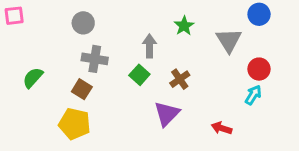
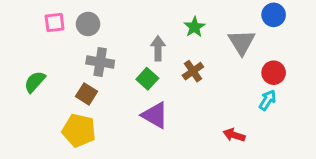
pink square: (14, 16) -> (55, 22), moved
brown cross: (180, 79) -> (193, 71), moved
purple triangle: (167, 114) -> (155, 115), moved, turned -44

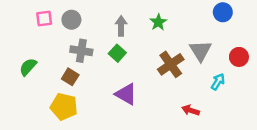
gray triangle: (242, 42) -> (200, 51), moved
gray arrow: (158, 48) -> (121, 26), moved
brown cross: (193, 71) -> (171, 64), moved, size x1.5
red circle: (274, 73) -> (239, 57), moved
green square: (147, 79) -> (117, 53), moved

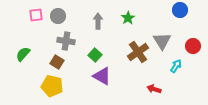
green square: (117, 53) -> (95, 55), moved

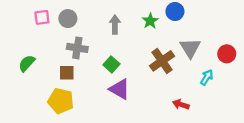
blue circle: (180, 10) -> (175, 11), moved
brown square: (57, 62) -> (67, 73), turned -32

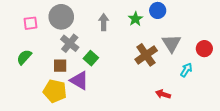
pink square: (42, 17) -> (31, 23), moved
gray circle: (68, 19) -> (61, 17), size x1.5
gray cross: (77, 48) -> (70, 43), turned 30
green square: (111, 64) -> (91, 58), moved
purple triangle: (120, 89) -> (79, 80), moved

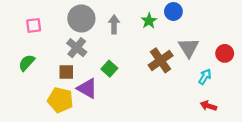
gray circle: (61, 17) -> (81, 18), moved
green square: (91, 58) -> (109, 69), moved
red arrow: (163, 94) -> (208, 106), moved

